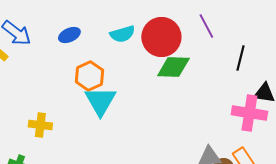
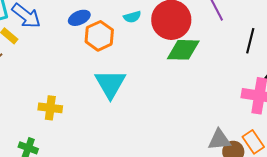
cyan semicircle: (122, 34) -> (132, 17), size x0.7
orange hexagon: (89, 76) -> (99, 36), moved

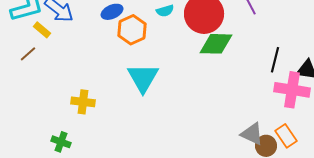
black line: (250, 41) -> (275, 60), moved
gray triangle: (219, 140) -> (252, 134), turned 30

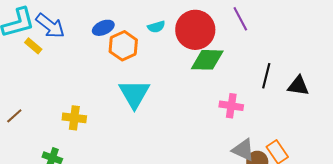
brown line: (28, 54) -> (14, 116), moved
pink cross: (292, 90) -> (231, 106), moved, size x0.7

